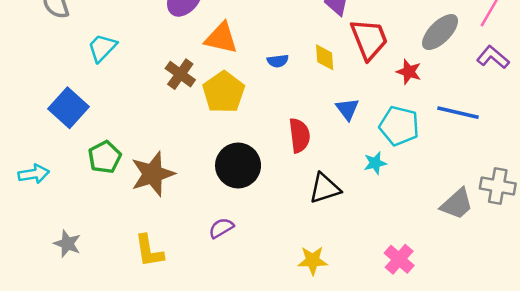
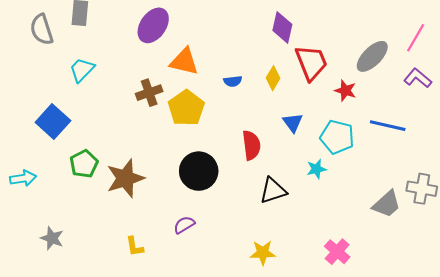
yellow diamond: (325, 57) -> (273, 78), turned 35
brown cross: (180, 74) -> (149, 93), turned 35
yellow L-shape: (149, 251) -> (135, 247), moved, size x0.7

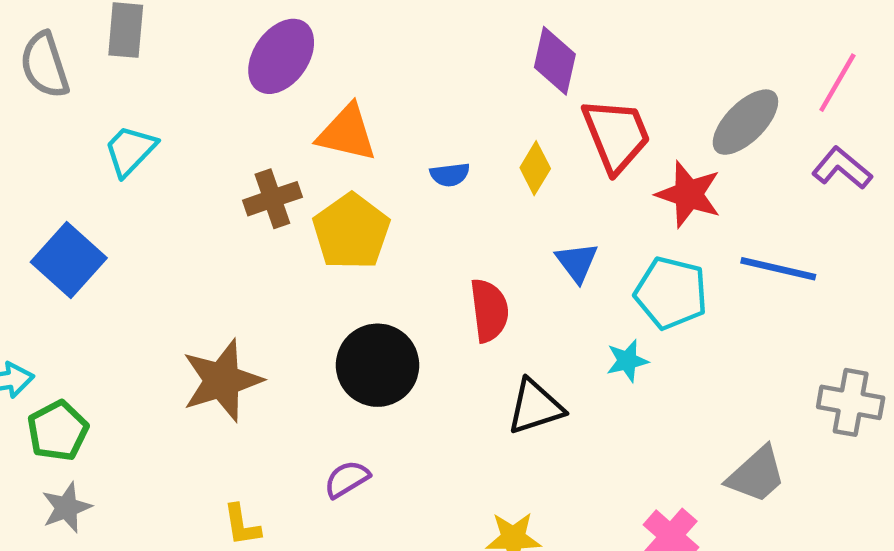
red star: (345, 90) -> (689, 194), size x1.4
green pentagon: (84, 164) -> (58, 431), moved
gray trapezoid: (387, 204) -> (756, 475), moved
gray star: (52, 238) -> (67, 508), turned 30

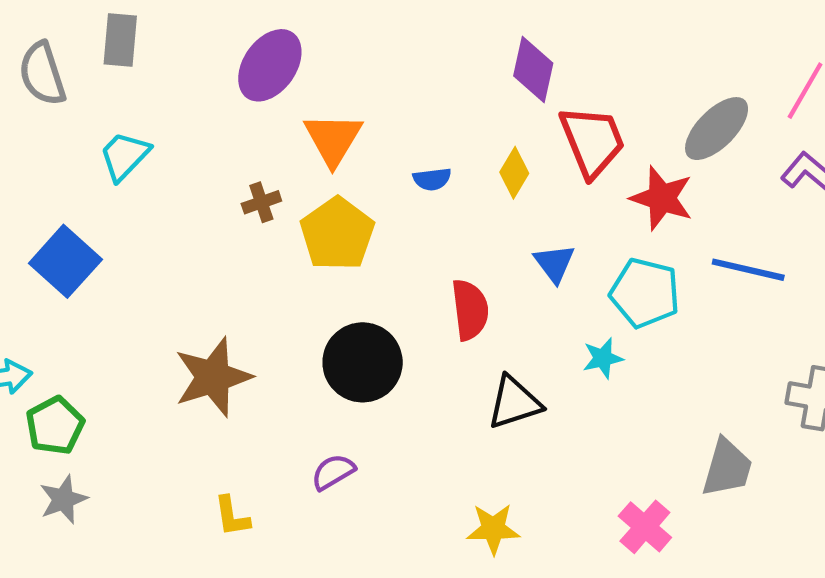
orange triangle: (347, 133) -> (333, 139), turned 48
brown cross: (272, 199) -> (261, 202), size x0.7
gray trapezoid: (756, 475) -> (727, 468), turned -32

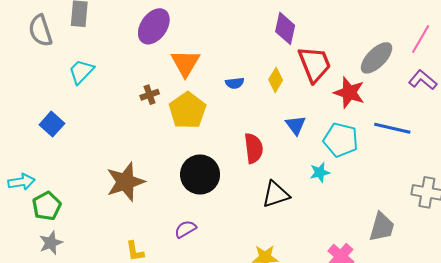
blue square: (65, 261) -> (52, 124), size x0.7

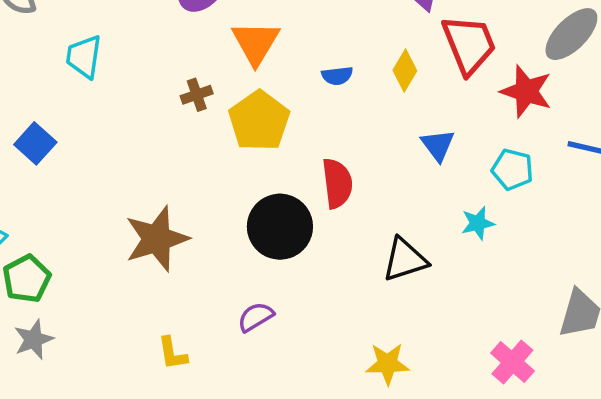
cyan trapezoid: (81, 72) -> (84, 57), turned -36
cyan pentagon: (341, 140) -> (512, 169), size x0.7
red semicircle: (254, 148) -> (337, 183), moved

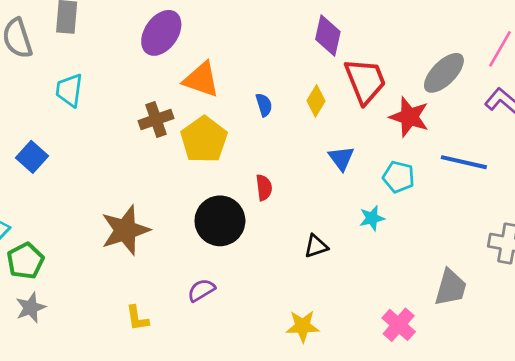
orange triangle: (256, 43) -> (201, 80), turned -42
blue semicircle: (337, 76) -> (264, 105), turned -100
brown cross: (197, 95) -> (156, 120), size x1.4
red semicircle: (337, 183) -> (264, 188), size x0.7
black triangle: (405, 260) -> (316, 246), size x0.7

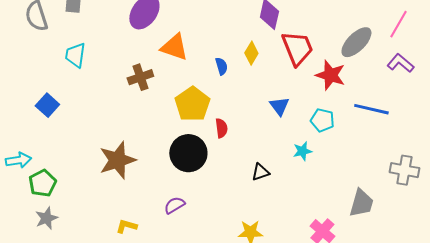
yellow diamond: (316, 101) -> (251, 53), moved
yellow pentagon: (204, 140) -> (192, 104), moved
yellow L-shape: (137, 318) -> (126, 226), turned 115

